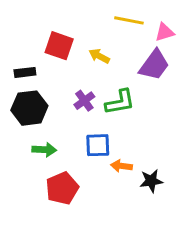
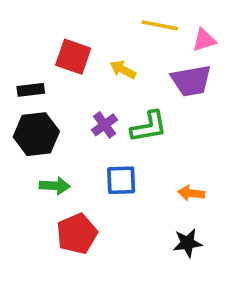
purple trapezoid: (154, 65) -> (191, 81), turned 44
orange arrow: (121, 166) -> (191, 193), moved
black star: (151, 181) -> (187, 243), moved

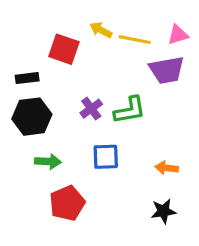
yellow line: (160, 25) -> (135, 40), moved
yellow arrow: (123, 70) -> (101, 30), moved

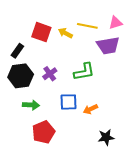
yellow arrow: (101, 30) -> (65, 33), moved
black rectangle: (27, 78) -> (17, 51), turned -48
purple cross: (91, 109) -> (50, 74), moved
orange arrow: (167, 168) -> (90, 109), moved, turned -32

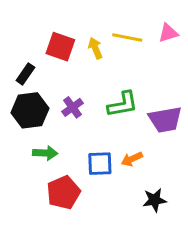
yellow arrow: (65, 33) -> (95, 48), turned 40
purple trapezoid: (108, 46) -> (165, 120), moved
blue square: (69, 102) -> (100, 164), moved

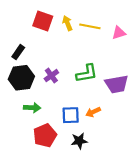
pink triangle: (168, 33) -> (119, 33), moved
red square: (60, 47) -> (43, 21), moved
yellow arrow: (95, 48) -> (67, 23), moved
black star: (155, 200) -> (79, 141), moved

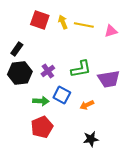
green arrow: (32, 108) -> (41, 101), moved
blue square: (71, 115) -> (62, 95), moved, turned 30
black star: (79, 141) -> (91, 139), moved

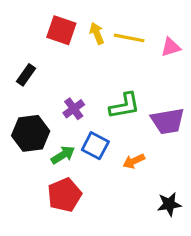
black hexagon: (20, 73) -> (31, 133), moved
green arrow: (41, 101) -> (63, 155), turned -35
black star: (91, 139) -> (169, 204), moved

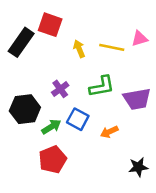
yellow arrow: (97, 33) -> (79, 49), moved
yellow line: (129, 38) -> (112, 47), moved
black rectangle: (26, 75) -> (21, 42), moved, size x1.6

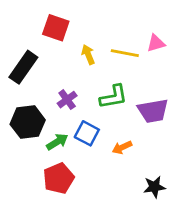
black rectangle: (21, 42) -> (23, 67), moved

